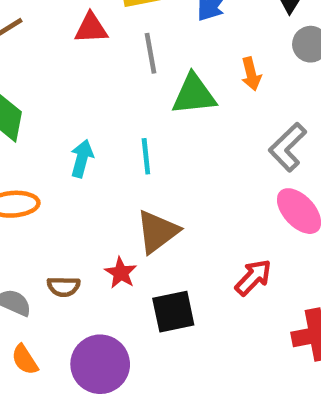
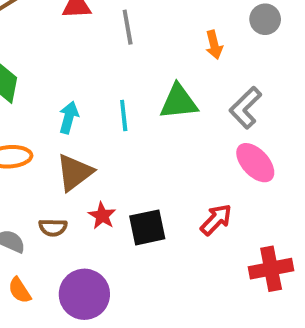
green triangle: (194, 94) -> (179, 102), moved
brown triangle: (157, 232) -> (75, 172), moved
black square: (173, 312) -> (147, 227), moved

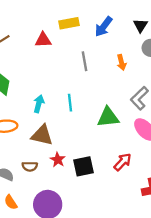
gray line: (128, 27) -> (85, 61), moved
green triangle: (179, 102) -> (108, 117), moved
brown triangle: (75, 172) -> (42, 135), turned 50

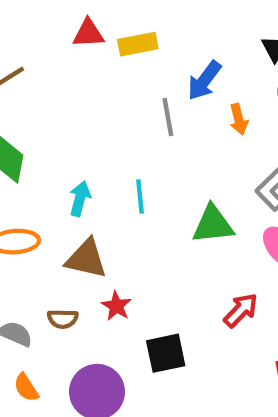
blue arrow: (104, 27) -> (204, 81), moved
red triangle: (43, 40) -> (88, 33), moved
black square: (83, 166) -> (166, 353), moved

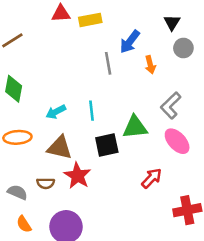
cyan arrow: (80, 199) -> (56, 112), turned -132
red star: (116, 306) -> (77, 176), size x1.5
black square: (166, 353) -> (107, 145), moved

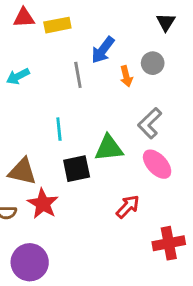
black triangle: (172, 22) -> (166, 22), moved
gray circle: (183, 48) -> (153, 63), moved
cyan arrow: (56, 112) -> (18, 76), moved

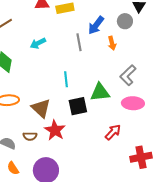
gray circle: (153, 63) -> (125, 21), moved
pink ellipse: (157, 164) -> (133, 103), turned -45
brown triangle: (22, 171) -> (41, 108), turned 30

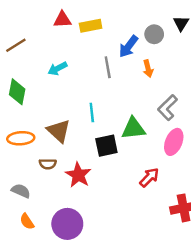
gray circle: (125, 21) -> (154, 34), moved
pink ellipse: (133, 103) -> (174, 142), turned -70
brown triangle: (41, 108) -> (59, 131), moved
brown semicircle: (30, 136) -> (48, 164), moved

